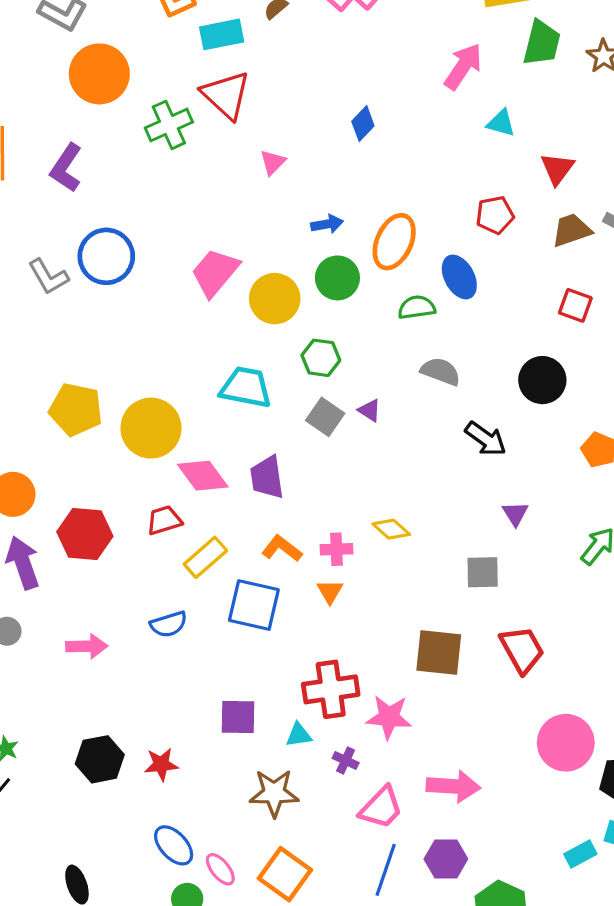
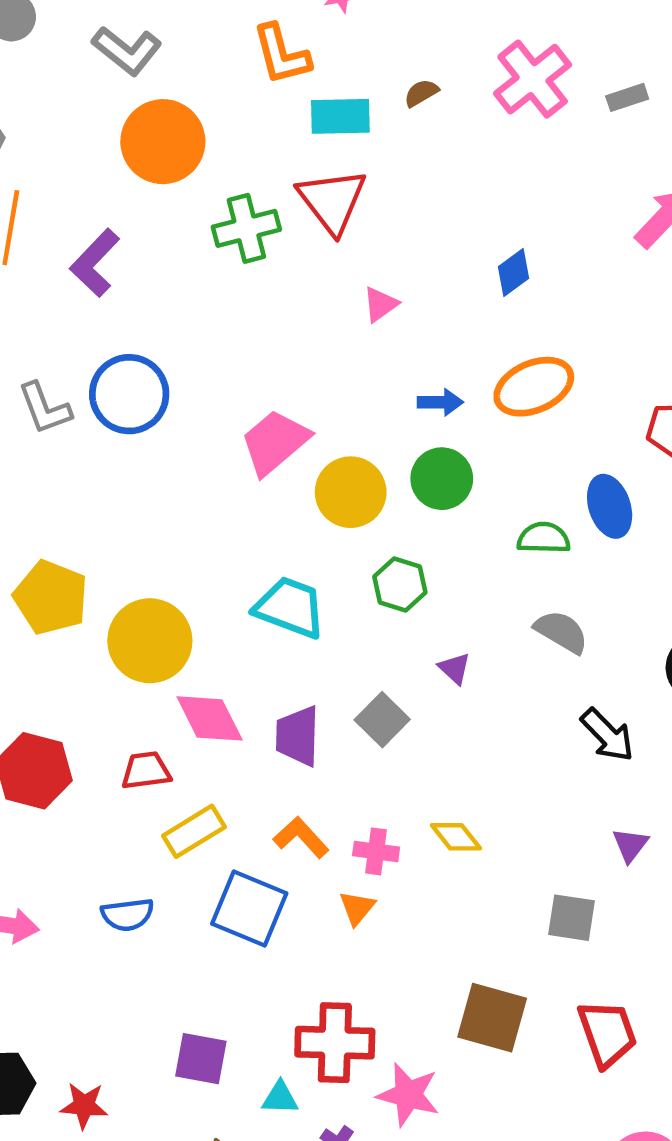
orange ellipse: (394, 242) -> (534, 387), moved, turned 32
gray square: (325, 417) -> (382, 720), moved

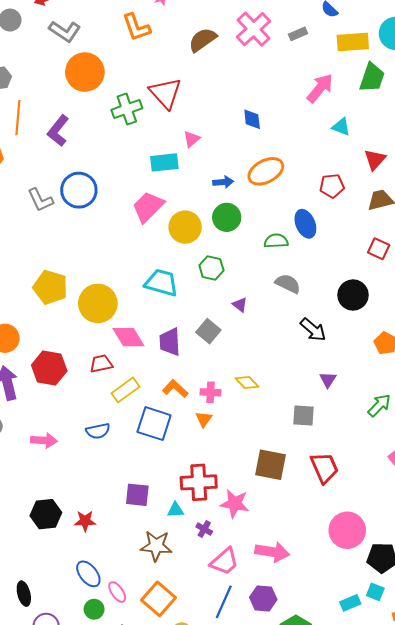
brown semicircle: (421, 93) -> (203, 40), size x1.8
cyan rectangle: (340, 116) -> (164, 162), moved
blue diamond: (514, 272) -> (252, 119), turned -55

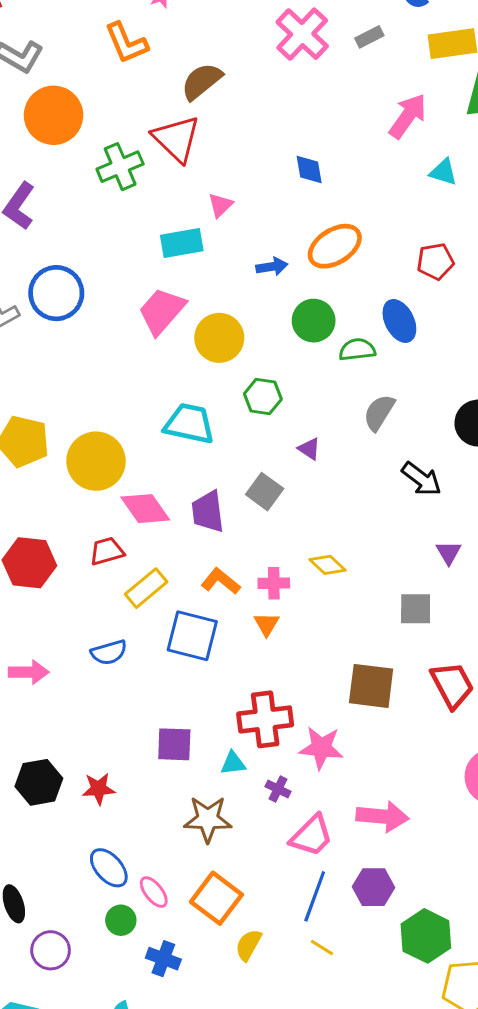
brown semicircle: (203, 40) -> (202, 81), moved
green circle: (227, 217) -> (314, 321), moved
gray semicircle: (288, 284) -> (379, 412), turned -80

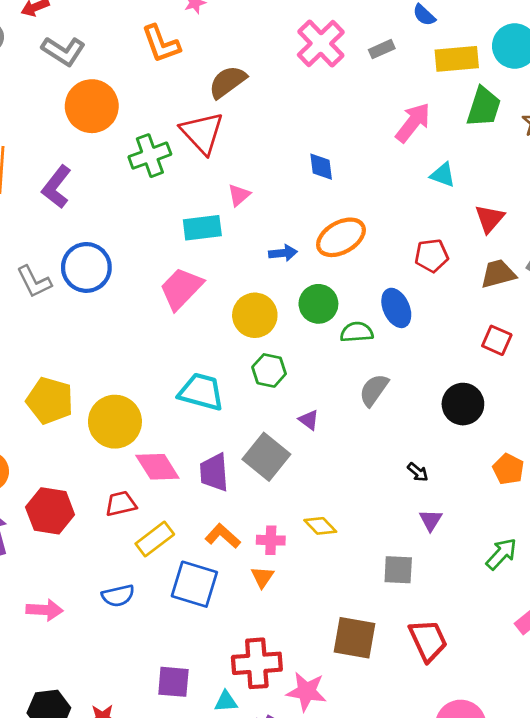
yellow circle: (219, 338) -> (255, 315), moved
black arrow: (421, 479) -> (418, 472), moved, size x0.6
gray square: (265, 492) -> (266, 457), size x1.4

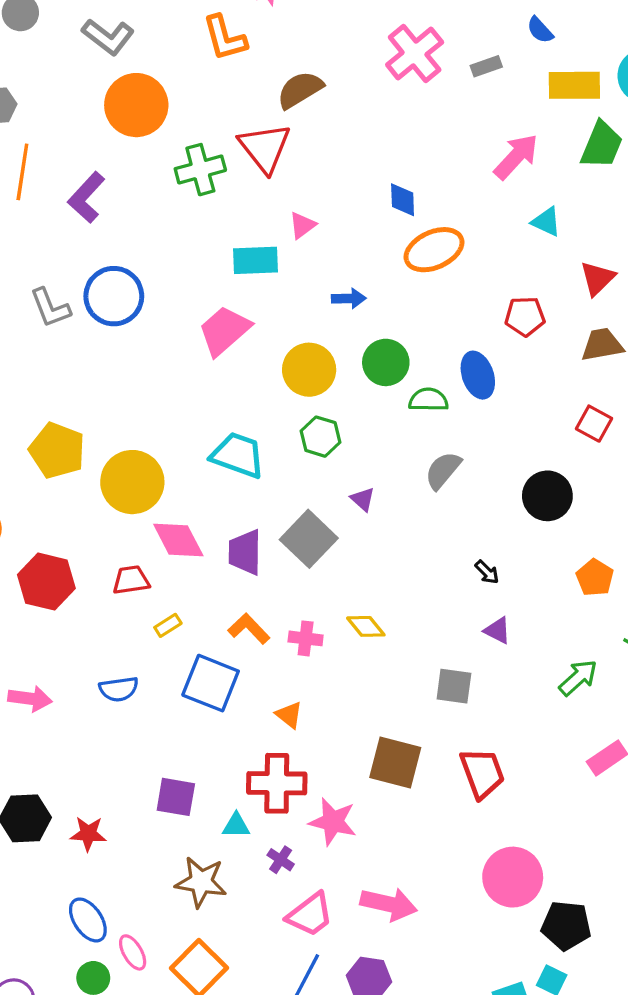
orange ellipse: (341, 237) -> (434, 250), moved
purple triangle: (431, 520) -> (497, 630), turned -40
yellow rectangle: (155, 539) -> (168, 625), size x0.6
orange triangle: (262, 577) -> (289, 715), moved, turned -30

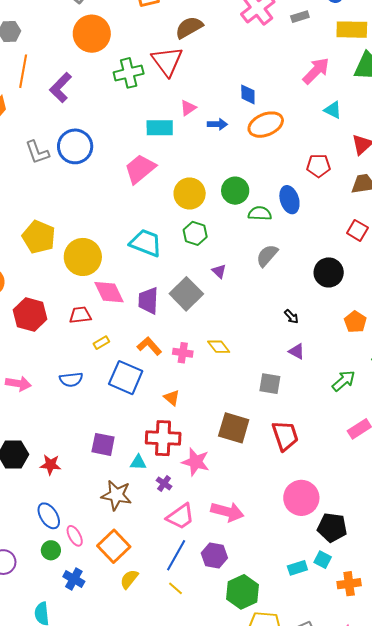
blue arrow: (349, 298) -> (217, 124), moved

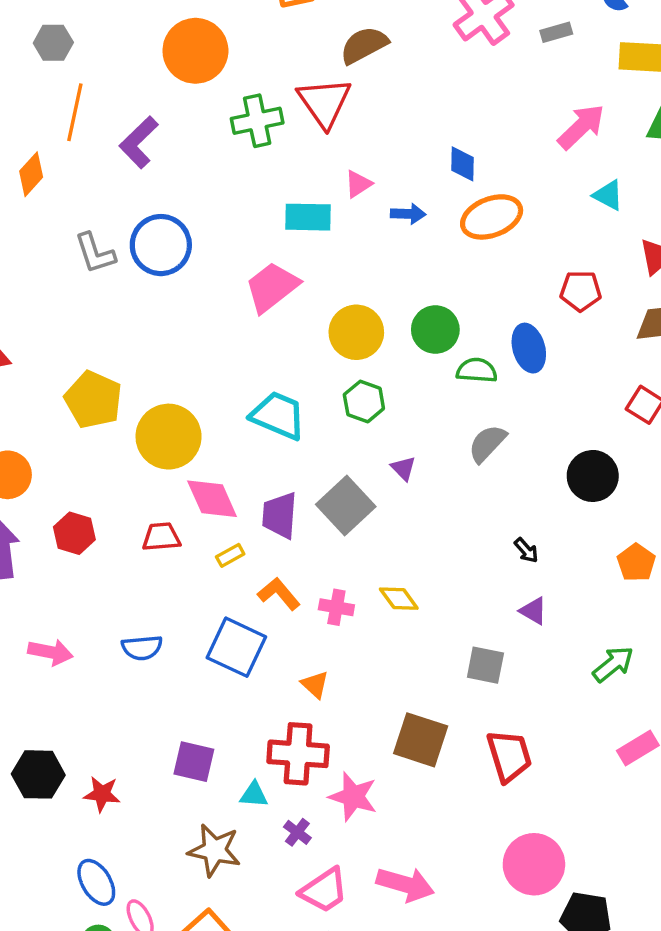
red hexagon: (30, 314) -> (74, 533), size x0.7
yellow rectangle: (101, 343) -> (230, 555), moved

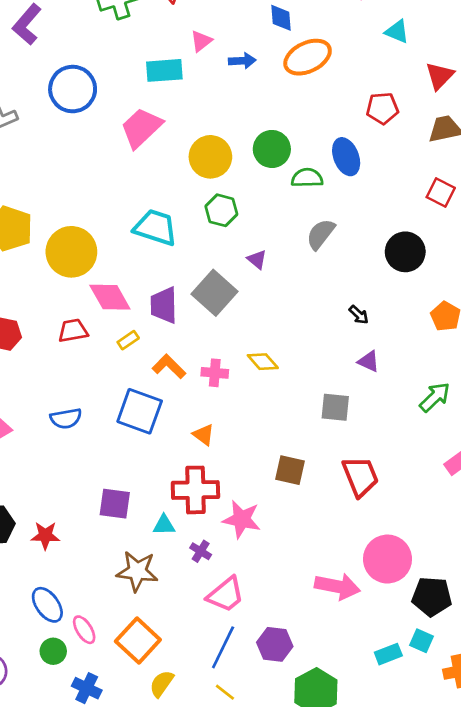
blue circle: (161, 245) -> (73, 89), moved
brown square: (421, 740) -> (290, 470), size x0.7
pink arrow: (405, 884) -> (337, 586), moved

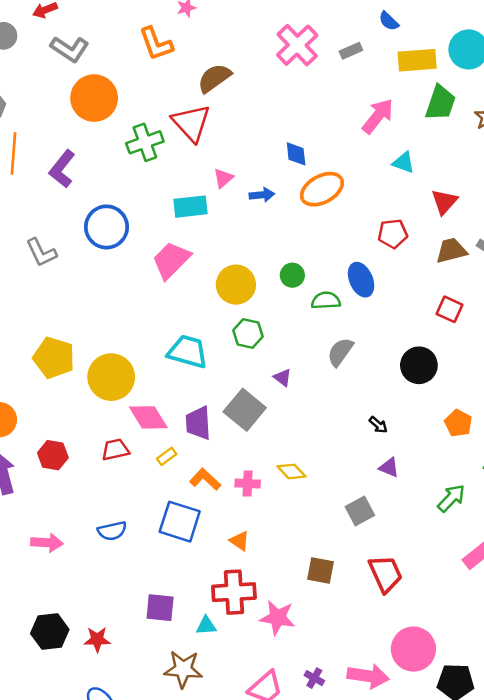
green circle: (272, 149) -> (292, 275), size x0.7
gray square: (335, 407) -> (360, 511), turned -32
purple cross: (201, 551) -> (314, 678), moved

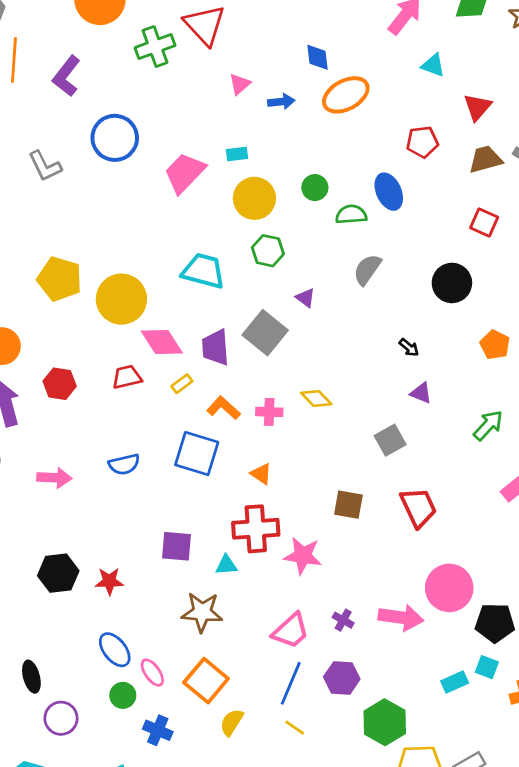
cyan rectangle: (190, 207) -> (237, 154), moved, size x0.6

